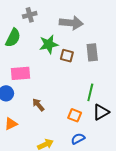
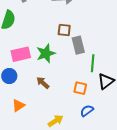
green star: (49, 44) -> (46, 53), moved
gray rectangle: (92, 52) -> (78, 45), moved

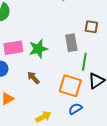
brown square: (64, 30) -> (91, 27), moved
orange square: (80, 88) -> (70, 86), size x1.6

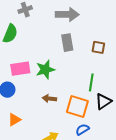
gray rectangle: (71, 43) -> (67, 43), moved
brown arrow: (33, 78) -> (49, 99), moved, turned -40

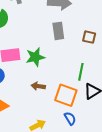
blue semicircle: (82, 129) -> (70, 118), turned 88

